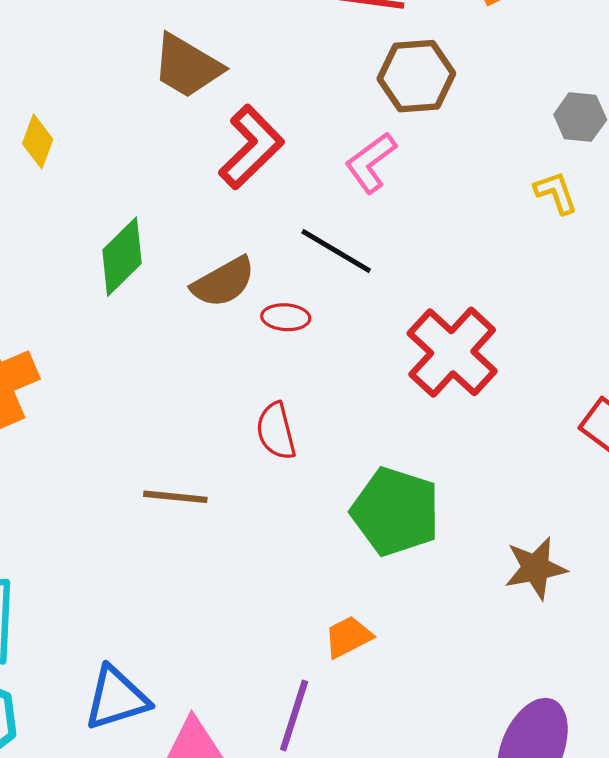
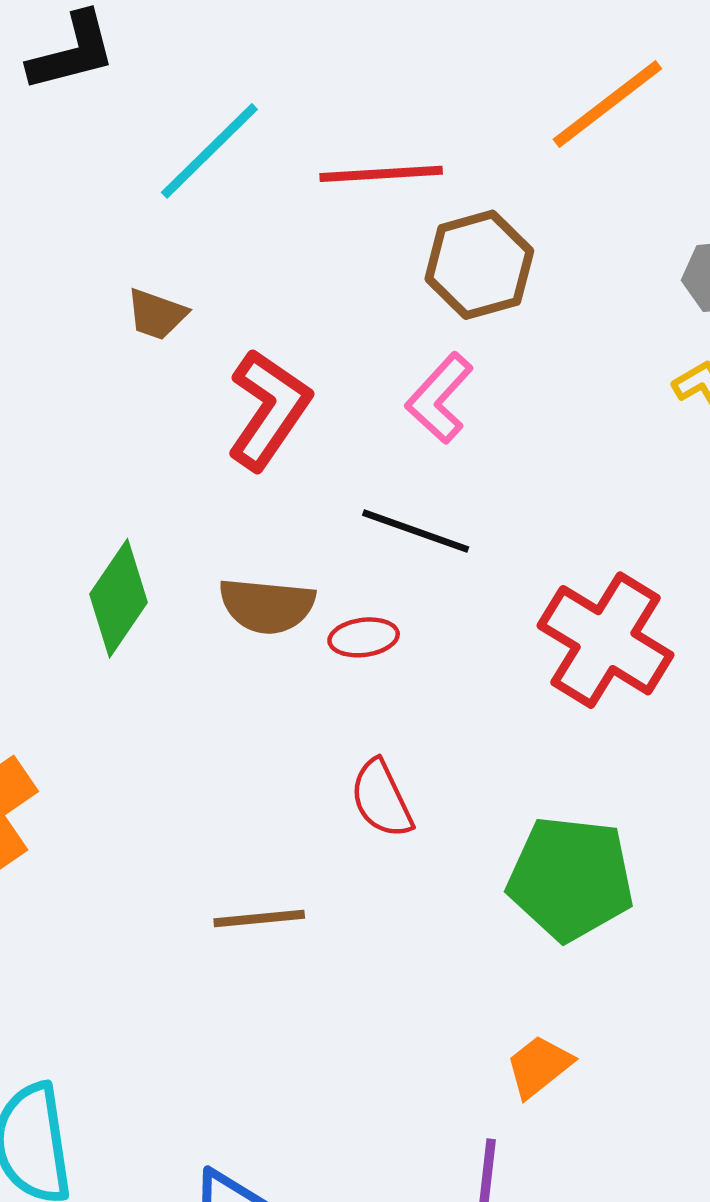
brown trapezoid: (187, 66) -> (157, 314), size x0.6
brown semicircle: (223, 282) -> (267, 606), turned 46

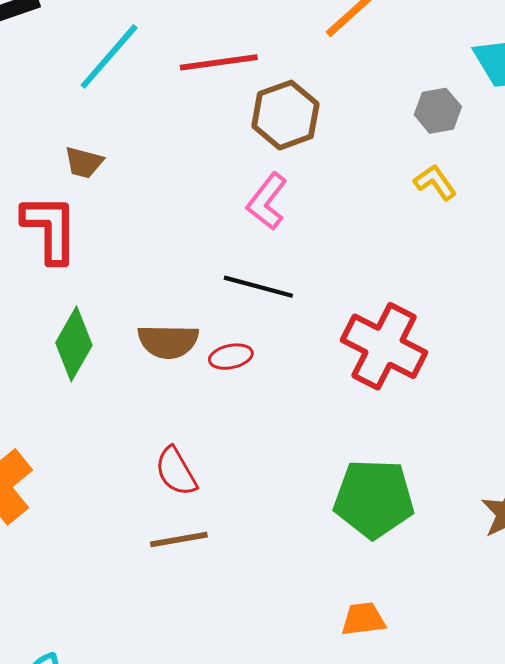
red L-shape: (269, 409) -> (50, 229), moved, turned -30
red semicircle: (382, 799) -> (176, 471), moved
orange trapezoid: (539, 1066) -> (363, 619), turned 36

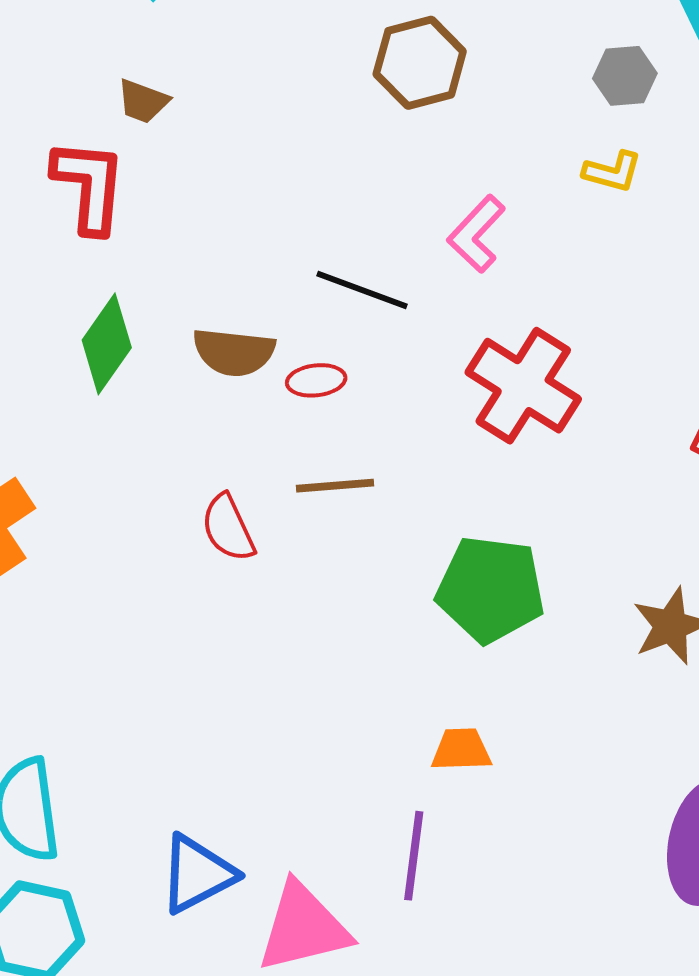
yellow L-shape: (435, 182) -> (612, 172), turned 135
pink L-shape: (267, 201) -> (476, 234), moved
brown line: (179, 540) -> (335, 486), moved

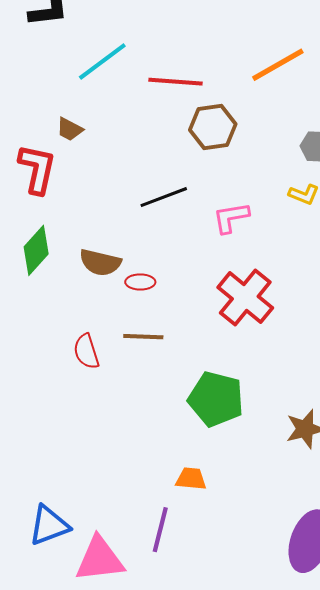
pink L-shape: (476, 234) -> (231, 218), turned 30
black line: (362, 290) -> (164, 197), moved, turned -48

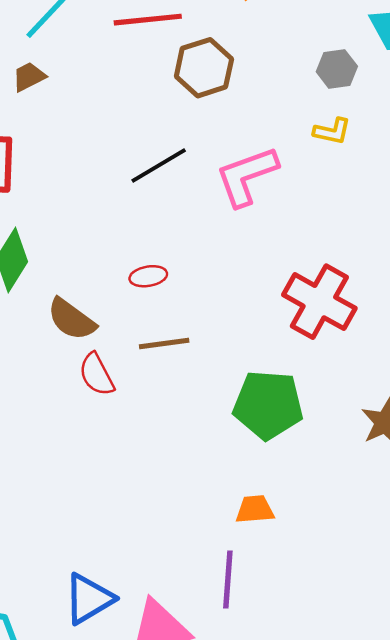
brown trapezoid: (70, 129) -> (29, 77), moved, turned 136
pink L-shape: (231, 218) -> (247, 176), size x1.4
brown semicircle: (100, 262) -> (71, 319), moved, turned 33
red cross: (245, 298) -> (319, 302), moved

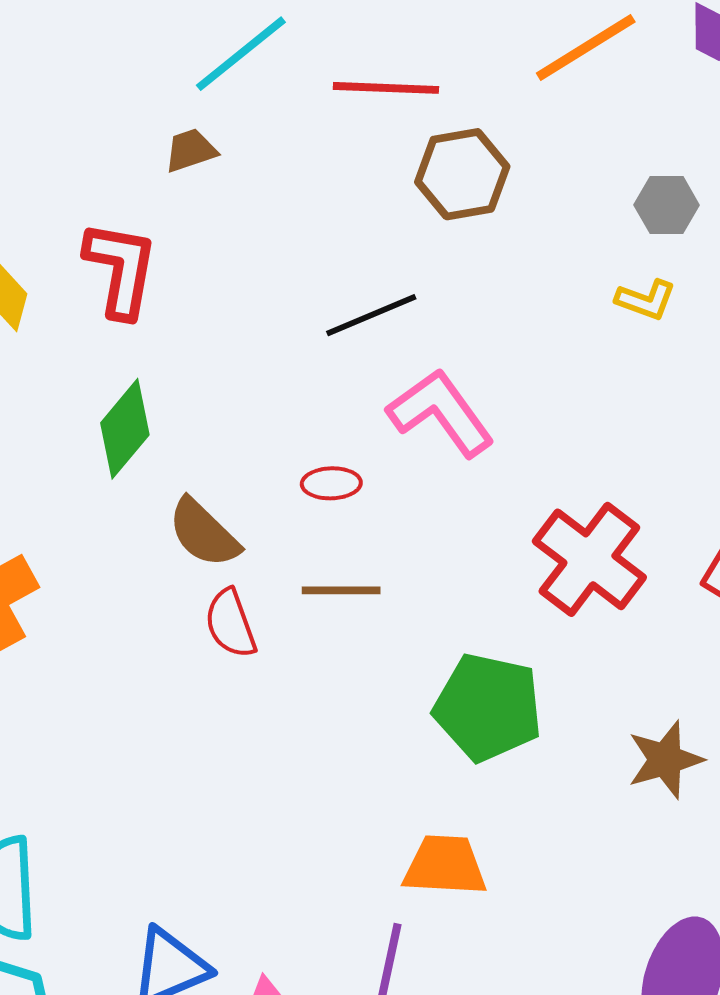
pink L-shape: (247, 176) -> (441, 413), moved, turned 66
orange trapezoid: (255, 509) -> (445, 866), size x1.4

